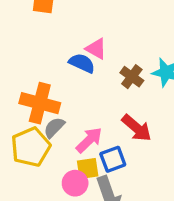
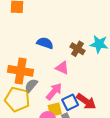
pink triangle: (96, 49) -> (62, 68), moved
red arrow: (137, 128) -> (86, 101), moved
yellow pentagon: (31, 147) -> (17, 99), turned -30

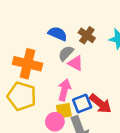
brown cross: (77, 49) -> (87, 35), moved
gray semicircle: (31, 86) -> (66, 53), moved
pink arrow: (54, 92) -> (64, 90), turned -30

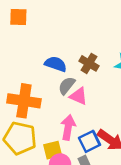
yellow square: (64, 111) -> (53, 150), moved

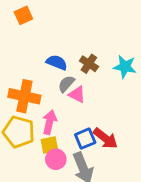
orange square: (18, 17) -> (23, 15), turned -30
pink arrow: (68, 127) -> (50, 122), moved

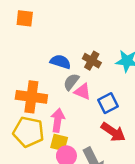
orange square: (23, 15) -> (25, 18), turned 36
blue square: (85, 139) -> (108, 103), moved
yellow square: (49, 145) -> (59, 143), turned 30

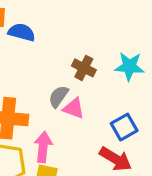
blue semicircle: (60, 62) -> (22, 32), moved
blue square: (108, 103) -> (124, 127), moved

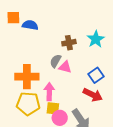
cyan star: (129, 66) -> (96, 39), turned -30
brown cross: (84, 68) -> (69, 43), turned -32

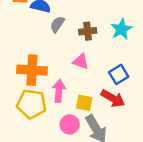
gray semicircle: (56, 61) -> (57, 24), moved
yellow square: (53, 108) -> (84, 103), moved

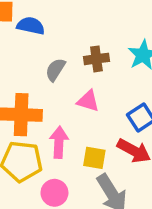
gray semicircle: (57, 24) -> (55, 70), moved
pink circle: (70, 124) -> (54, 193), moved

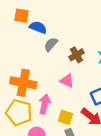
brown cross: (96, 59) -> (77, 55), turned -32
gray semicircle: (55, 70) -> (51, 44), moved

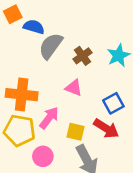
orange square: (21, 16) -> (13, 14), turned -32
gray semicircle: (51, 44) -> (51, 46), size x1.5
pink arrow: (45, 104) -> (49, 118), turned 30

